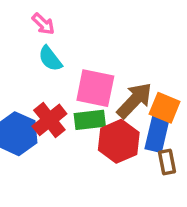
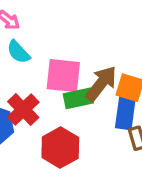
green rectangle: (90, 120) -> (78, 98), moved
red hexagon: (119, 141) -> (60, 148), moved

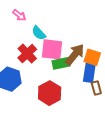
cyan semicircle: (18, 52) -> (39, 33), moved
red cross: (23, 110) -> (27, 54), moved

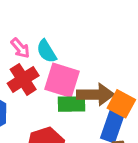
pink arrow: (19, 15) -> (20, 48), moved
brown arrow: (75, 54) -> (95, 95), turned 40

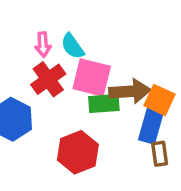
pink arrow: (20, 48) -> (43, 45), turned 40

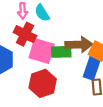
pink square: (92, 77) -> (42, 51), moved
red cross: (48, 79) -> (25, 34), turned -30

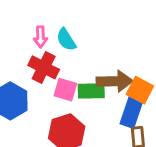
pink square: (42, 51) -> (65, 90), size x0.7

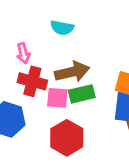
cyan semicircle: (66, 40) -> (62, 28), moved, turned -35
brown arrow: (115, 81) -> (72, 72), moved

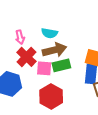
cyan semicircle: (62, 28) -> (49, 33), moved
red cross: (32, 81) -> (27, 57), turned 30

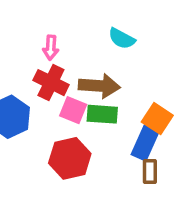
cyan semicircle: (49, 33) -> (122, 39), moved
red cross: (27, 57) -> (51, 83), turned -36

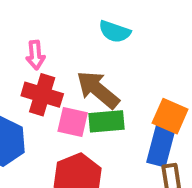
brown arrow: (99, 86) -> (98, 90), turned -135

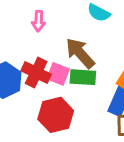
red cross: (42, 95) -> (36, 72), moved

